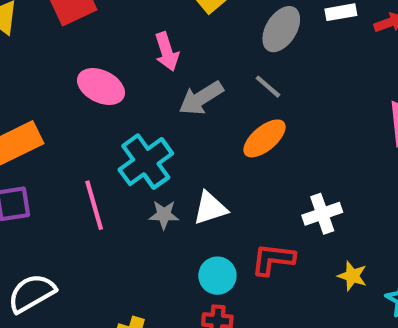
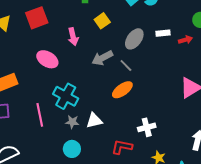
pink arrow: (167, 52) -> (73, 37), moved
gray arrow: (201, 98) -> (102, 58), moved
cyan cross: (146, 162) -> (66, 96), turned -30
cyan circle: (217, 276) -> (72, 149), moved

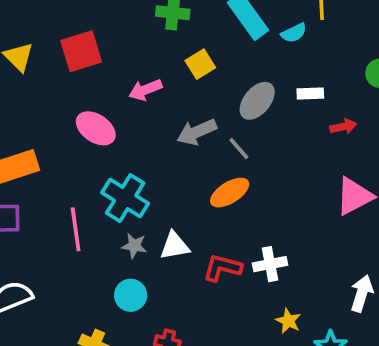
pink arrow: (73, 37) -> (145, 90), turned 78
red arrow: (185, 40) -> (343, 127), moved
red L-shape: (122, 147) -> (222, 268), moved

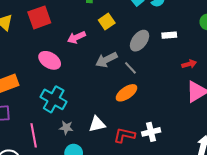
red arrow: (343, 127) -> (189, 64), moved
cyan cross: (125, 198) -> (54, 99), moved
pink line: (76, 229) -> (34, 135), moved
gray star: (134, 246) -> (66, 128), moved

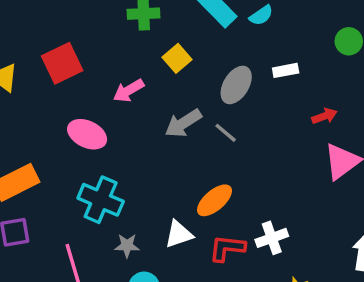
orange ellipse: (127, 93) -> (214, 200), moved

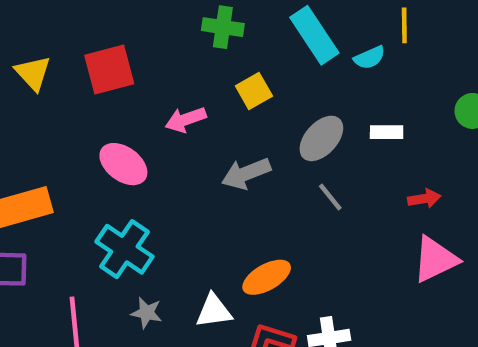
gray line: (226, 133) -> (330, 197), moved

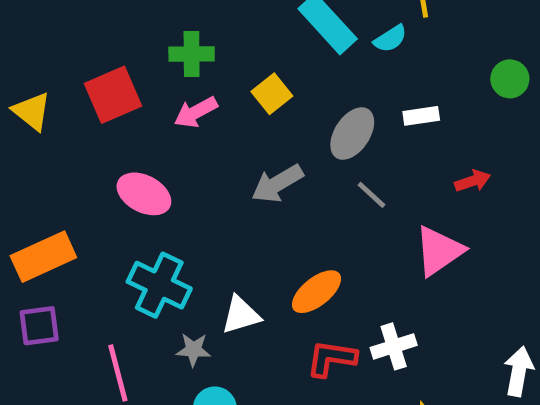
green cross: (223, 27) -> (192, 54), moved
pink arrow: (186, 120) -> (196, 112), moved
pink triangle: (435, 259) -> (439, 251), moved
white triangle: (214, 311) -> (241, 315), moved

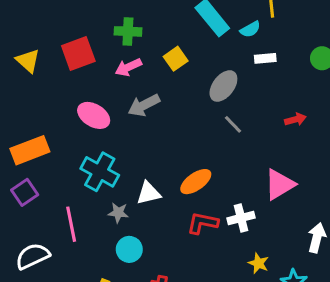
white rectangle: (421, 116) -> (265, 58), moved
gray arrow: (277, 184) -> (144, 105), moved
pink triangle: (439, 251) -> (280, 184), moved
purple square: (39, 326) -> (25, 192), turned -30

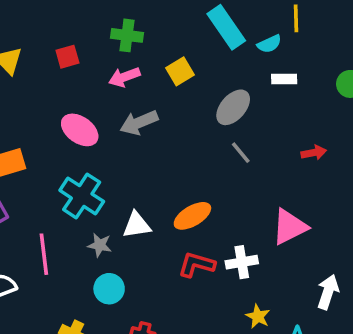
red square: (78, 54) -> (67, 57), size x0.6

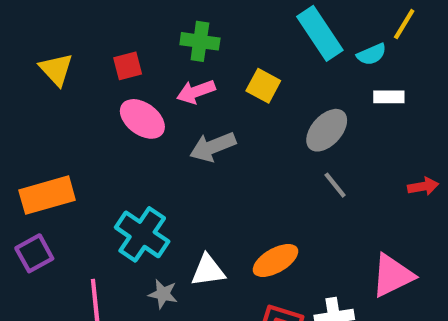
yellow line: (296, 18) -> (404, 24), turned 32
yellow square: (180, 71) -> (263, 86), turned -32
pink ellipse: (80, 130) -> (142, 119), moved

